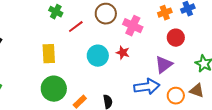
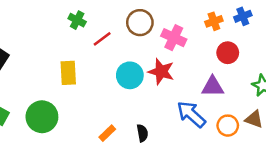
red star: (123, 53) -> (161, 72), size x1.5
purple triangle: (164, 65) -> (213, 87), turned 36
blue arrow: (147, 87) -> (191, 114), turned -130
green circle: (54, 89) -> (42, 117), moved

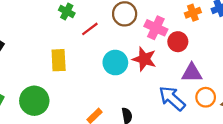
red circle: (228, 53) -> (178, 42), moved
orange circle: (228, 126) -> (206, 97), moved

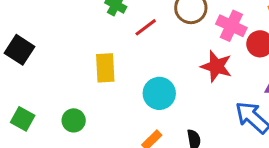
cyan circle: (115, 63) -> (159, 93), moved
green circle: (34, 101) -> (74, 120), size x0.6

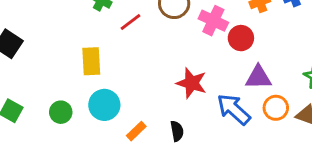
red star: (216, 66) -> (192, 83), moved
cyan circle: (159, 93) -> (104, 105), moved

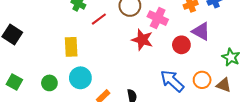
red circle: (241, 38) -> (181, 45), moved
purple triangle: (258, 77) -> (201, 31), moved, turned 30
red star: (192, 83) -> (142, 40), moved

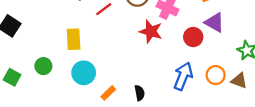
blue arrow: (172, 81) -> (183, 76), turned 70
green circle: (49, 83) -> (43, 66), moved

